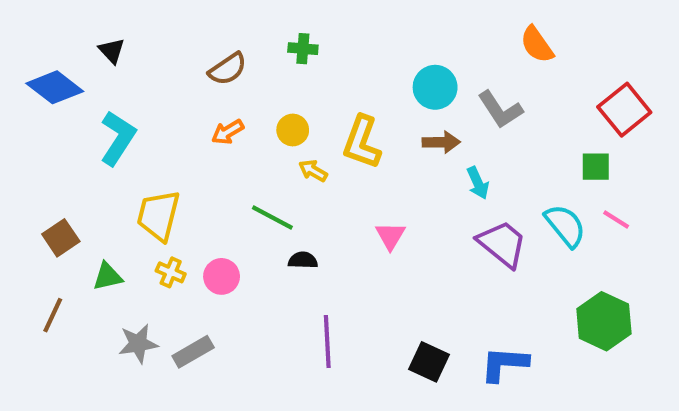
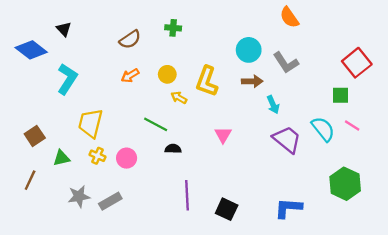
orange semicircle: (537, 45) -> (289, 17), moved
black square: (429, 362) -> (227, 209), moved

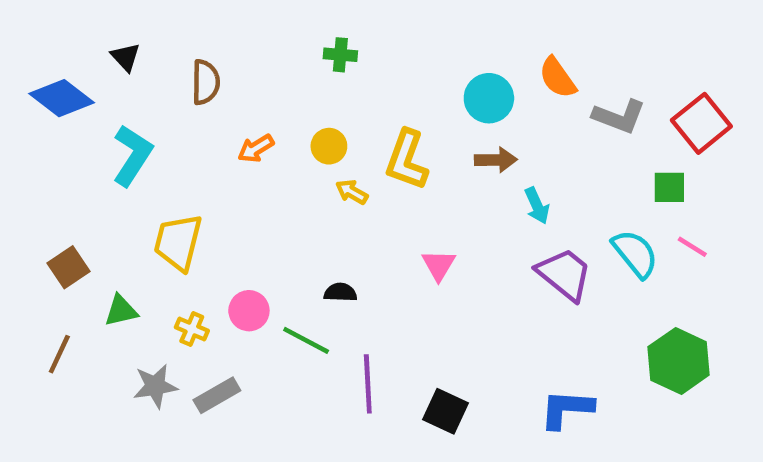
orange semicircle: (289, 17) -> (557, 78), moved
brown semicircle: (130, 39) -> (206, 82), moved, turned -55
gray L-shape: (286, 63) -> (619, 116), moved, turned -36
green line: (156, 124) -> (306, 340), moved
yellow cross: (97, 156) -> (192, 329), moved

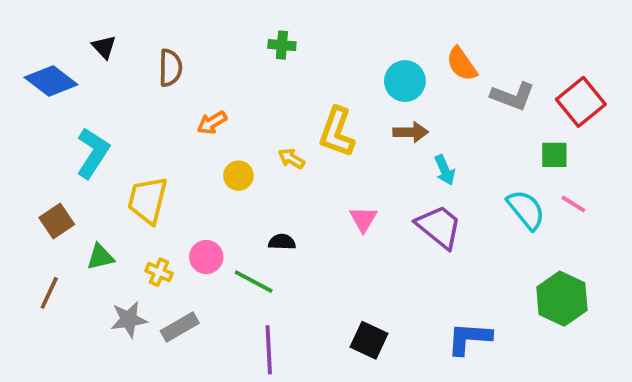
yellow circle: (329, 146) -> (238, 176), moved
cyan L-shape: (132, 155) -> (93, 153), moved
purple trapezoid: (564, 274) -> (439, 227), moved
purple line: (368, 384) -> (269, 350), moved

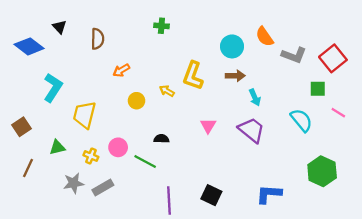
pink line: (573, 204) -> (338, 113), moved
brown square: (57, 221) -> (21, 127), moved
purple line: (269, 350) -> (169, 201), moved

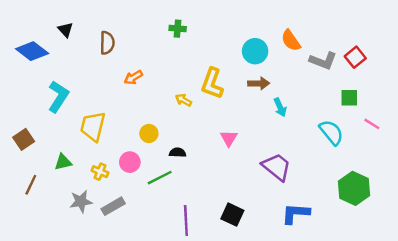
red square: (333, 58) -> (355, 57), moved, size x0.7
yellow circle: (137, 101) -> (149, 133), moved
purple trapezoid: (252, 130) -> (277, 167), moved
green line: (145, 161) -> (160, 178), turned -55

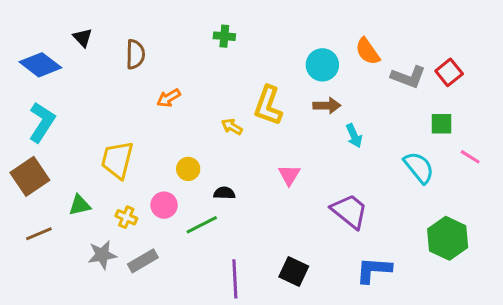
cyan L-shape: (58, 97) -> (42, 122), moved
brown square: (24, 139) -> (30, 176), size x1.4
brown line: (31, 185) -> (39, 234), turned 42

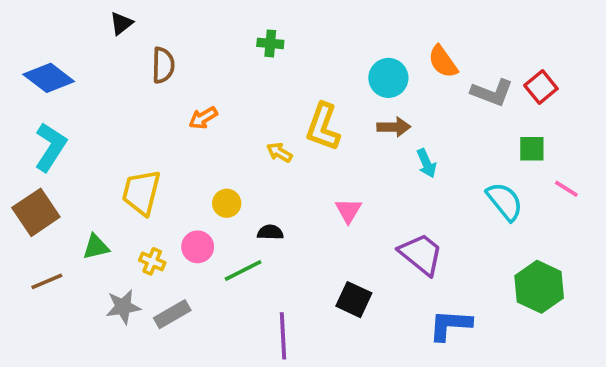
black triangle: (83, 38) -> (121, 23), moved, turned 35
black square: (294, 271) -> (354, 300), moved

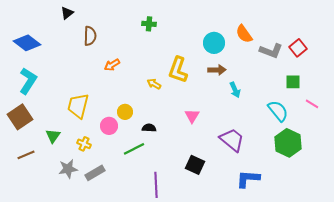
green triangle: (96, 247) -> (53, 136), turned -42
pink circle: (198, 247) -> (109, 126), moved
green hexagon: (539, 287) -> (288, 143), moved

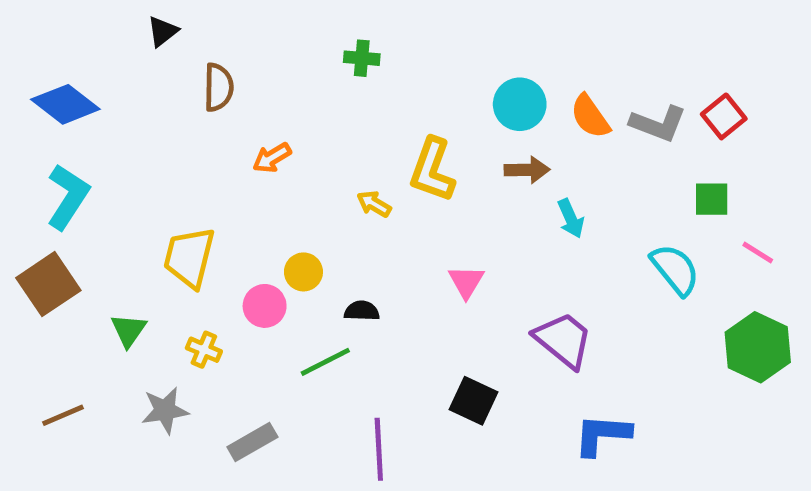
orange semicircle: (244, 34) -> (590, 116), moved
green hexagon: (288, 143) -> (758, 347), moved
brown line: (26, 155) -> (63, 415), moved
gray rectangle: (95, 173) -> (252, 442), moved

